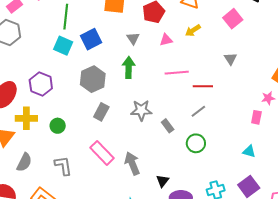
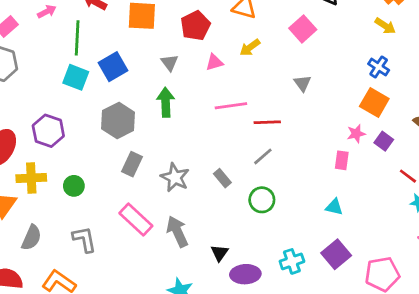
gray star: (141, 110) -> (175, 177), moved, turned 30

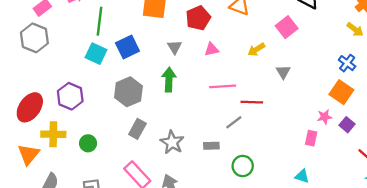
yellow arrow: (250, 48) -> (256, 49), moved
gray line: (263, 156) -> (234, 122), moved
gray rectangle: (222, 178) -> (211, 146), turned -56

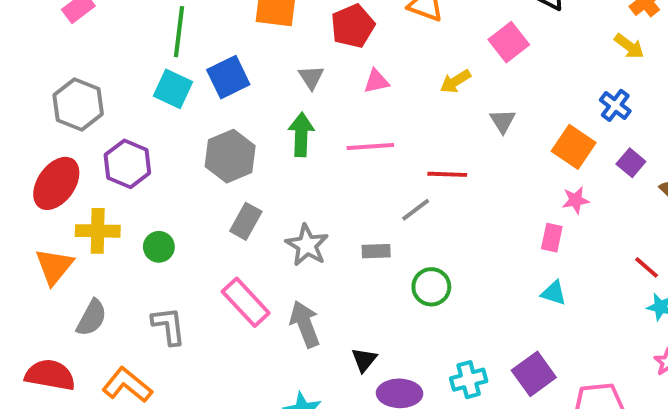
gray hexagon: (34, 38) -> (78, 105), moved
pink line: (223, 86) -> (370, 146), moved
orange square: (341, 92) -> (574, 147), moved
purple square: (347, 125) -> (631, 163), moved
cyan triangle: (302, 176) -> (554, 293), moved

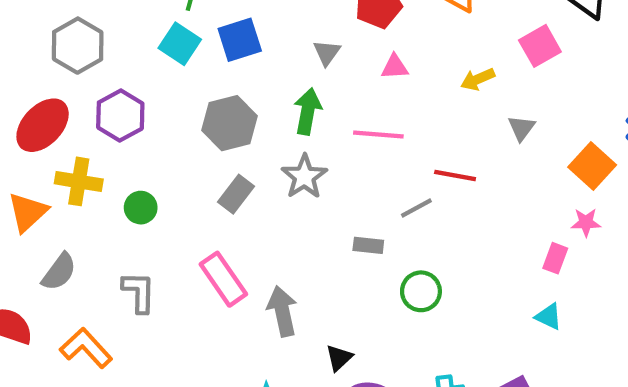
gray star: (307, 245) -> (304, 177), moved

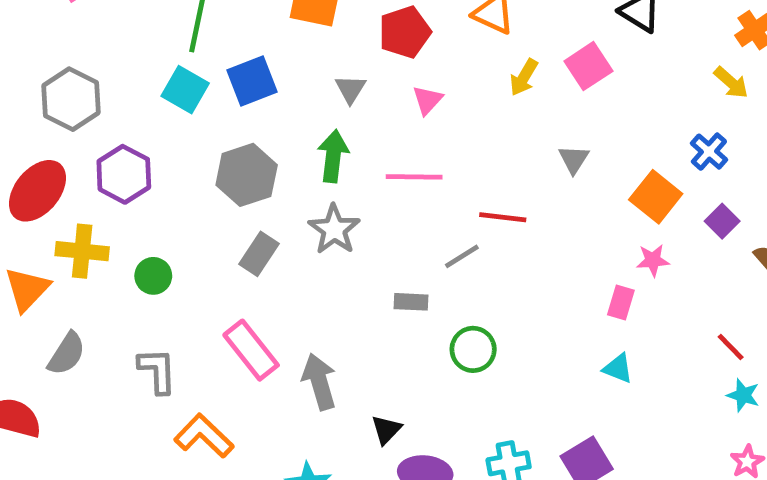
pink triangle: (395, 67) -> (427, 100), turned -40
yellow arrow: (478, 79) -> (524, 77), moved, turned -32
orange L-shape: (86, 348) -> (204, 436), moved

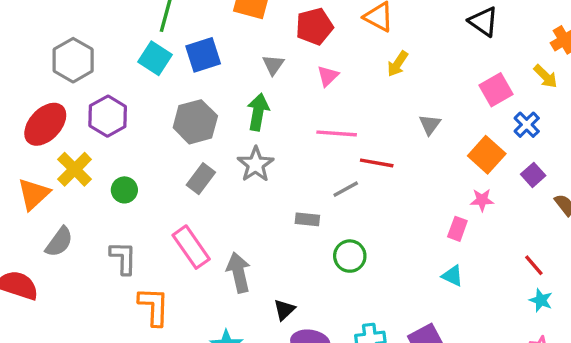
pink square: (588, 66) -> (496, 90), moved
pink line: (414, 177) -> (337, 133), moved
yellow cross: (82, 251) -> (75, 169), turned 36
orange L-shape: (204, 436) -> (154, 306), turned 45

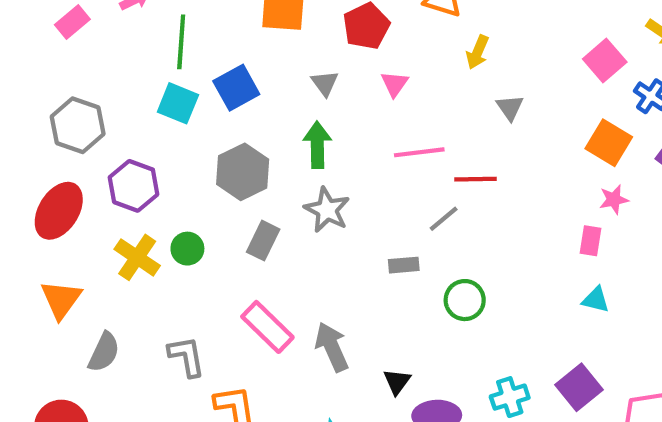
gray triangle: (430, 125) -> (510, 108), moved
yellow cross: (75, 169) -> (137, 257), moved
green circle: (124, 190) -> (187, 249), moved

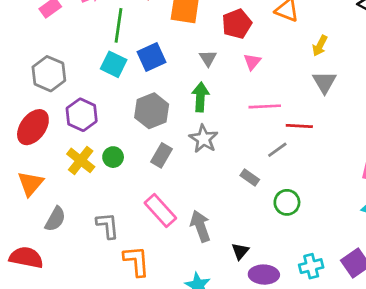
yellow arrow: (477, 52) -> (320, 46), moved
gray triangle: (510, 108) -> (324, 82), size x1.4
gray rectangle: (404, 265) -> (250, 177), turned 36

